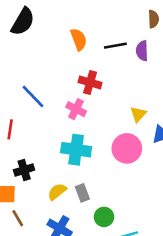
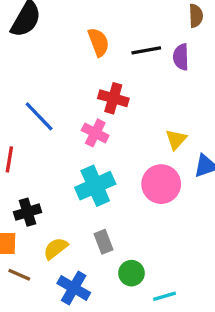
cyan cross: (76, 150) -> (95, 186), turned -32
yellow semicircle: (57, 192) -> (56, 248), moved
brown line: (18, 218) -> (19, 275), turned -36

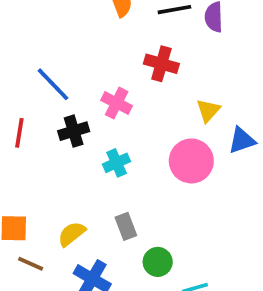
red cross: (113, 98) -> (161, 64), moved
cyan cross: (95, 186) -> (117, 163), size x0.6
black cross: (28, 212) -> (74, 131), moved

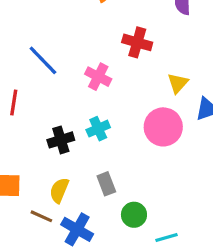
black cross: (74, 131) -> (61, 140), moved
yellow semicircle: (72, 234) -> (59, 190), turned -30
brown line: (31, 264) -> (41, 216), moved

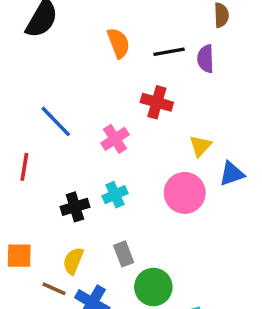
pink cross: (98, 77) -> (115, 139), turned 30
green circle: (134, 215) -> (153, 287), size x1.4

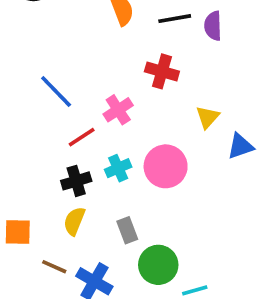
red line: (24, 167) -> (82, 137), moved, turned 48
pink circle: (185, 193) -> (166, 166), moved
yellow semicircle: (73, 261) -> (74, 221), moved

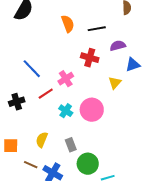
purple semicircle: (213, 26) -> (118, 46), moved, turned 77
blue triangle: (240, 146) -> (133, 65), moved
cyan cross: (118, 168) -> (66, 111), turned -32
black cross: (76, 181) -> (17, 102), moved

